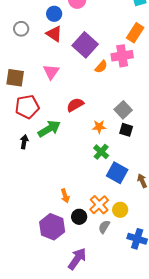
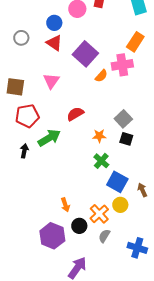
yellow circle: (120, 210) -> (120, 205), moved

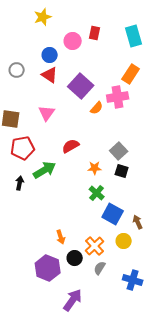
yellow circle: (120, 205) -> (124, 241), moved

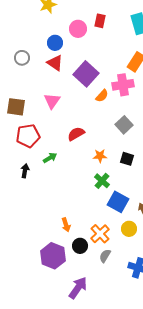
gray square: (119, 151) -> (124, 125), moved
green arrow: (45, 170) -> (50, 158), size x0.6

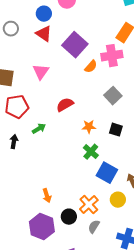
orange arrow: (66, 225) -> (47, 196), moved

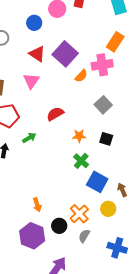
red triangle: (44, 34) -> (37, 54), moved

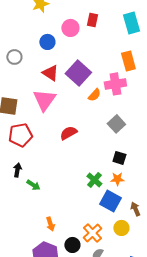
orange rectangle: (115, 42) -> (128, 61), turned -48
pink triangle: (31, 81) -> (44, 100), size x1.4
orange star: (79, 136) -> (117, 179), moved
green arrow: (29, 138) -> (33, 185), moved, turned 64

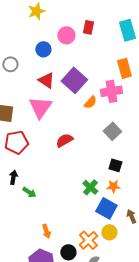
yellow circle: (121, 228) -> (109, 232), moved

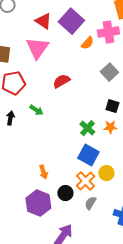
green arrow: (29, 192) -> (36, 110), moved
blue square: (106, 208) -> (88, 155), moved

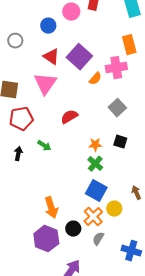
orange star: (110, 127) -> (95, 145), moved
orange arrow: (43, 172) -> (51, 208), size x1.5

